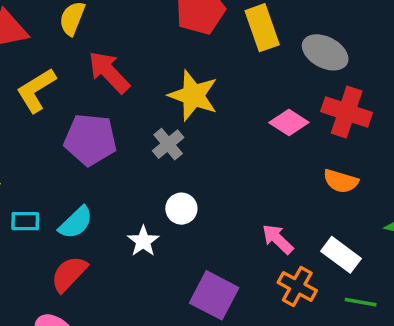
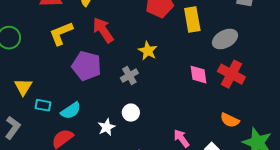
gray ellipse: (325, 52) -> (225, 39), turned -65
yellow star: (193, 95) -> (148, 51), size x0.7
pink diamond: (289, 122) -> (198, 75), turned 40
orange semicircle: (341, 181) -> (230, 120), moved

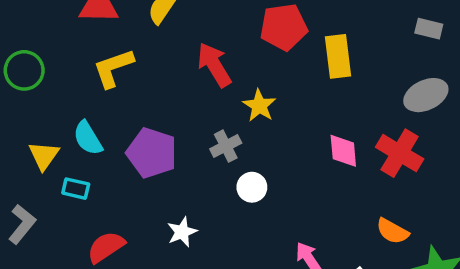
red arrow: (103, 30) -> (214, 65), moved
gray ellipse: (225, 39) -> (426, 95), moved
purple pentagon: (87, 66) -> (152, 153), moved
cyan semicircle: (71, 111) -> (88, 138), moved, turned 90
white circle: (131, 113) -> (252, 187), moved

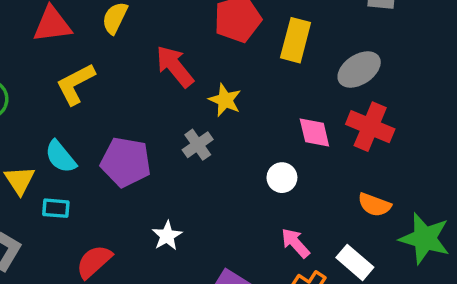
yellow rectangle: (338, 56) -> (296, 40), turned 30
gray ellipse: (426, 95) -> (359, 69), moved
white circle: (252, 187) -> (282, 178), moved

